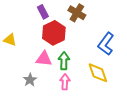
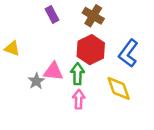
red hexagon: (54, 33) -> (91, 50), moved
gray star: (30, 80) -> (36, 81), moved

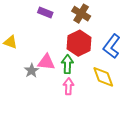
purple rectangle: (52, 15) -> (45, 13), turned -40

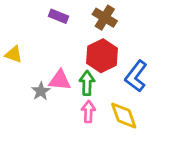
blue L-shape: (112, 46) -> (136, 76), moved
yellow diamond: (103, 77) -> (124, 116), moved

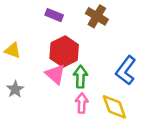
red hexagon: (102, 56) -> (64, 52), moved
pink triangle: (60, 80) -> (55, 74), turned 35
gray star: (41, 91) -> (15, 89), moved

